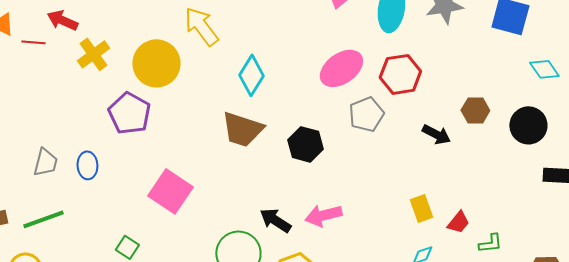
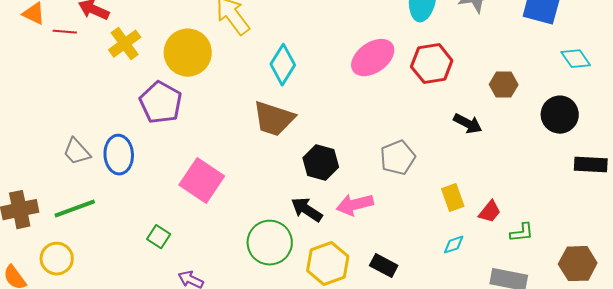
brown hexagon: (475, 110) -> (504, 85), moved
gray pentagon: (366, 114) -> (398, 158), moved
black hexagon: (305, 144) -> (321, 163), moved
gray trapezoid: (45, 162) -> (77, 152), turned 124
blue ellipse: (87, 165) -> (119, 155), size x1.4

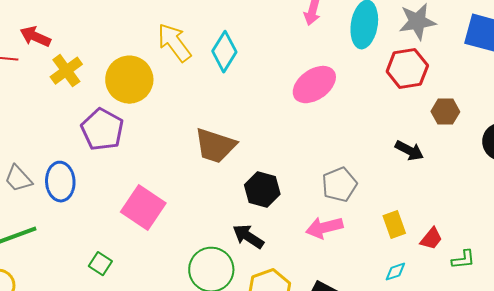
red hexagon: (432, 64) -> (407, 69), moved
cyan diamond: (283, 65) -> (224, 52), moved
pink arrow: (355, 205) -> (324, 228), moved

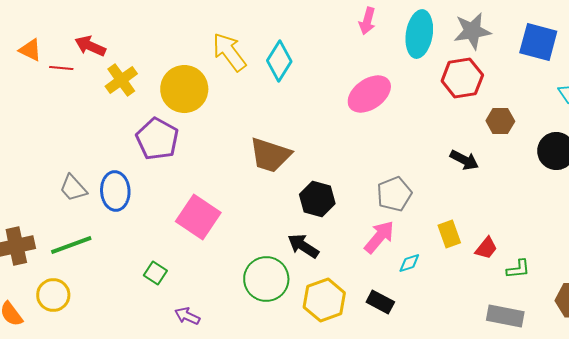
pink arrow: (324, 228) -> (379, 237), turned 144
cyan diamond: (395, 272) -> (409, 263), moved

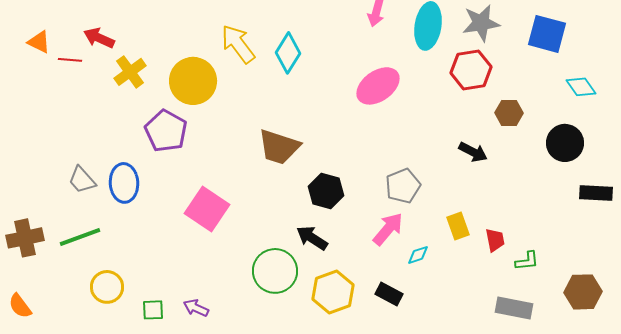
red trapezoid: (486, 248) -> (495, 240), turned -50
green square: (155, 273) -> (153, 310), moved, turned -35
yellow circle: (53, 295) -> (107, 287), moved

